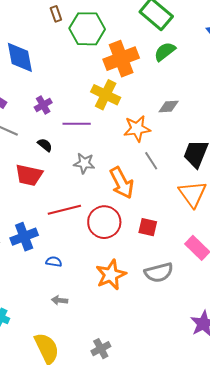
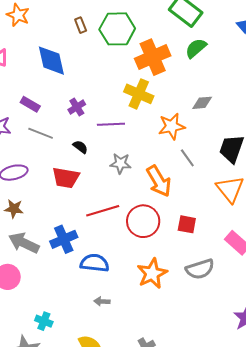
brown rectangle: (56, 14) -> (81, 25), moved
blue semicircle: (54, 262) -> (95, 263), size x1.8

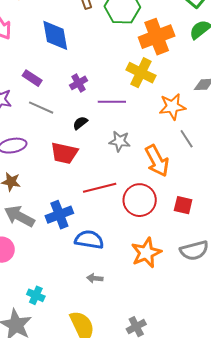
black semicircle: (80, 147) -> (80, 123), turned -77

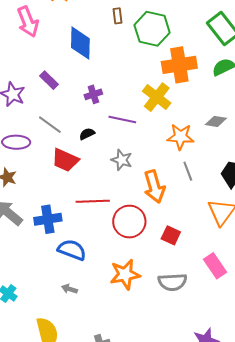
gray line: (41, 108) -> (50, 125), moved

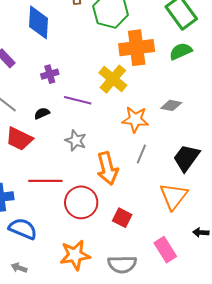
gray line: (188, 171) -> (141, 154), turned 42

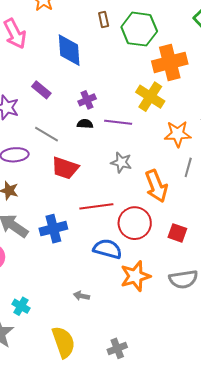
black semicircle: (42, 113) -> (85, 124), moved, turned 35
blue semicircle: (23, 229) -> (108, 249), moved

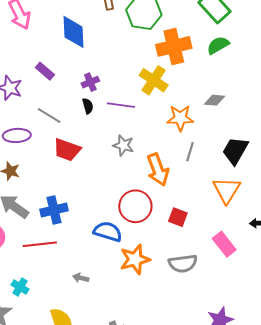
black semicircle: (85, 124) -> (88, 106), turned 70
red line: (96, 206) -> (40, 244), moved

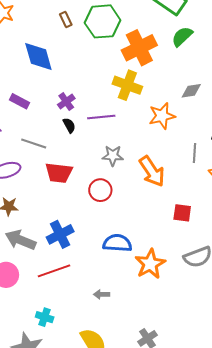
gray line: (190, 152) -> (194, 153), moved
red circle: (135, 206) -> (100, 190), moved, size x0.7

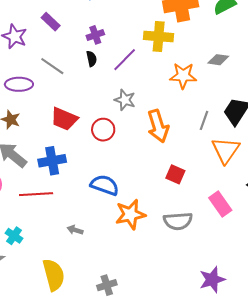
yellow cross: (127, 85) -> (159, 36), turned -32
purple line: (101, 117) -> (125, 60), turned -56
red trapezoid: (59, 173) -> (64, 119), moved

